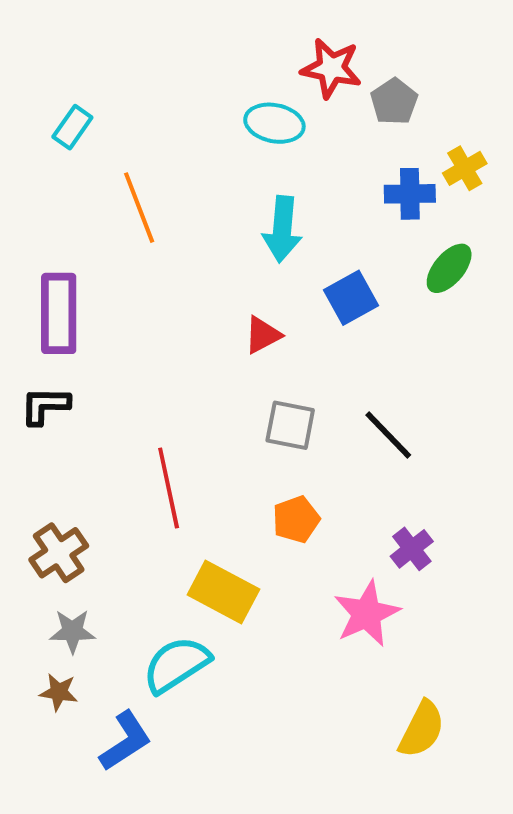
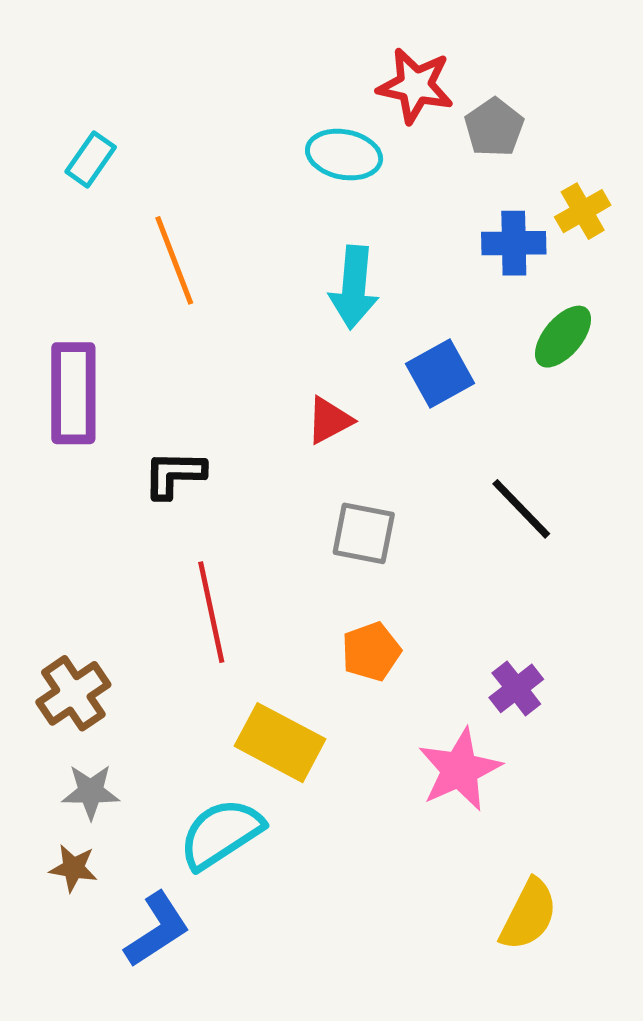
black L-shape: (45, 406) -> (174, 474), moved
black line: (388, 435) -> (521, 509), moved

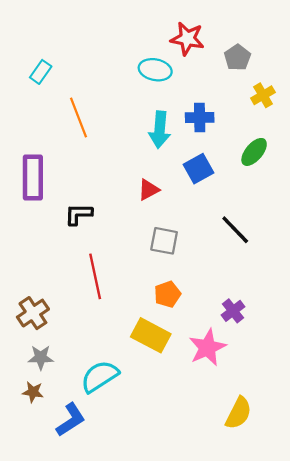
gray pentagon: (494, 127) -> (237, 57), moved
blue cross: (514, 243) -> (200, 118), moved
yellow rectangle: (280, 743) -> (151, 335), moved

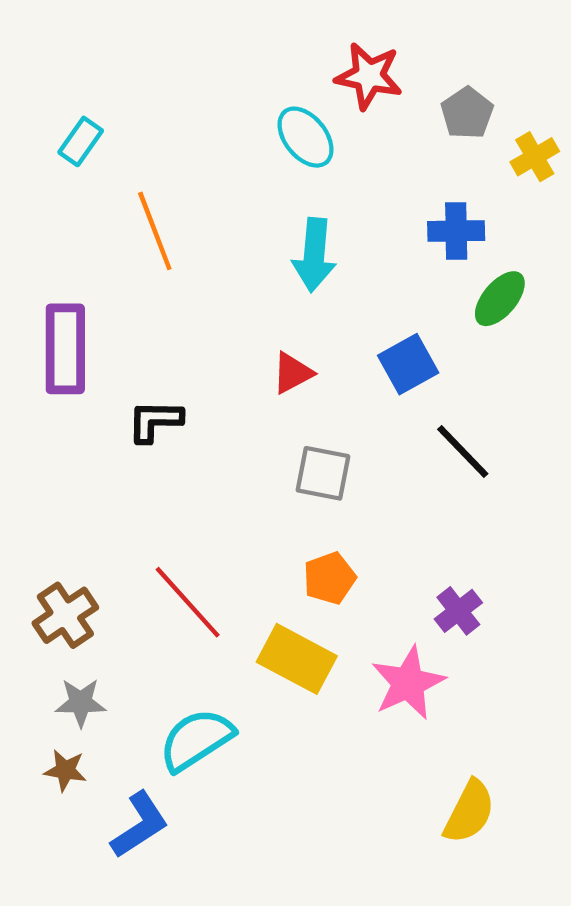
cyan ellipse: (155, 70) -> (306, 137), turned 40
yellow cross: (263, 95) -> (535, 157), moved
blue cross: (200, 118) -> (456, 231), moved
blue square: (199, 169) -> (408, 364), moved
red line: (95, 276) -> (188, 602), moved, turned -30

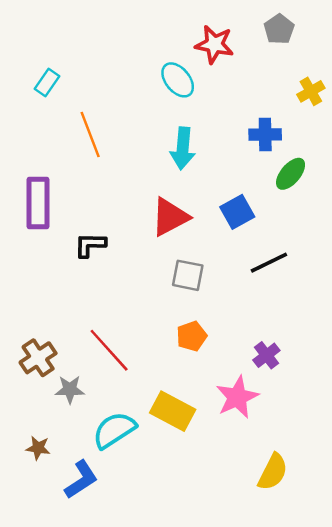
gray pentagon: (467, 113) -> (279, 29), moved
red triangle: (292, 373) -> (170, 217), size x1.6
black line: (463, 451) -> (269, 263), turned -72
yellow rectangle: (297, 659) -> (173, 411), moved
gray star: (81, 703) -> (70, 389), moved

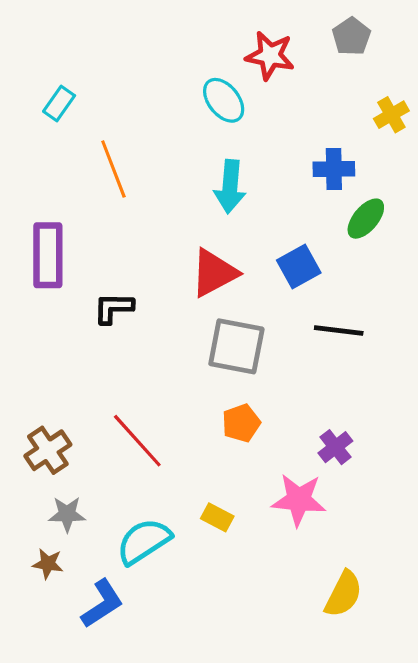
black line: (269, 263) -> (339, 330), turned 33
gray square: (188, 275) -> (236, 346), size x1.4
gray star: (70, 389) -> (67, 514), moved
pink star: (237, 397) -> (299, 500), turned 30
yellow rectangle: (173, 411) -> (217, 517), size x0.6

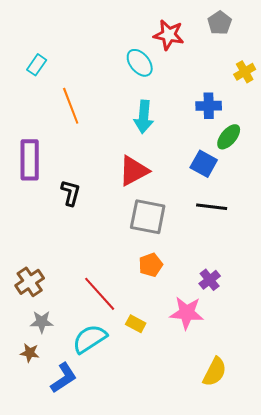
blue square: (299, 266) -> (204, 164), moved, turned -32
black L-shape: (113, 308) -> (71, 193), turned 104
red line: (137, 441) -> (100, 294), moved

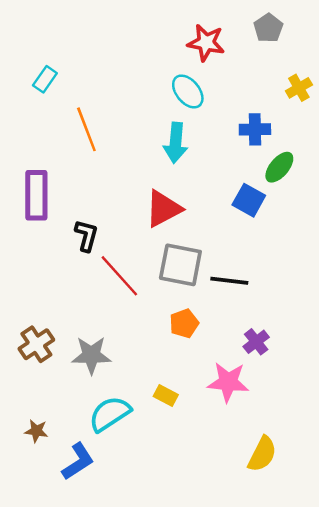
cyan ellipse: (140, 63) -> (188, 91), moved
black line: (212, 207) -> (229, 281), moved
red line: (100, 294) -> (119, 276), moved
gray star: (42, 322) -> (91, 355), moved, size x1.4

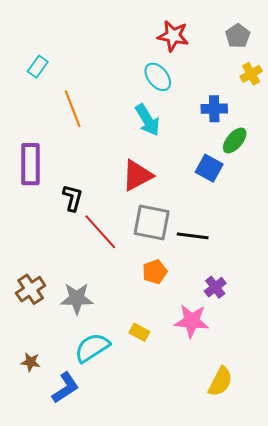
gray pentagon: (268, 28) -> (238, 36), moved
cyan arrow: (176, 143) -> (147, 120), turned -36

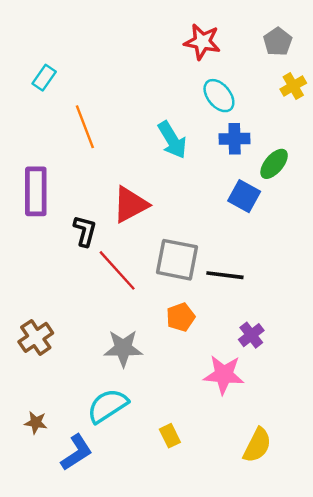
cyan ellipse: (158, 77) -> (219, 96), moved
blue cross: (214, 109) -> (235, 139), moved
red triangle: (137, 175) -> (130, 205), moved
gray star: (77, 298) -> (123, 348), moved
yellow rectangle: (139, 332) -> (170, 436), moved, turned 36

